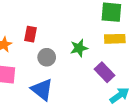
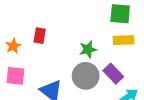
gray circle: (47, 57) -> (86, 76), moved, size x1.5

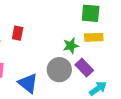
green star: (88, 49) -> (71, 46), moved

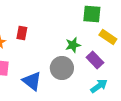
yellow rectangle: (94, 37) -> (108, 37), moved, turned 36
purple rectangle: (84, 68) -> (95, 60), moved

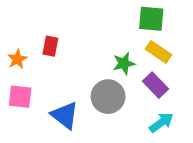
yellow rectangle: (108, 37) -> (158, 52), moved

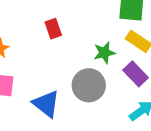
red rectangle: (50, 46) -> (53, 29), moved, turned -30

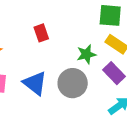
blue triangle: (46, 104) -> (35, 83), moved

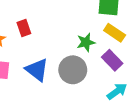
red rectangle: (41, 33) -> (24, 28), moved

